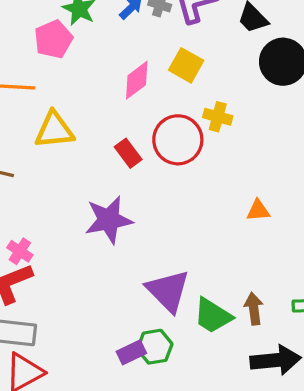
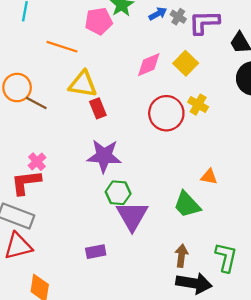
red rectangle: (128, 153) -> (98, 108), moved
brown arrow: (254, 309) -> (181, 256), moved
green trapezoid: (213, 316) -> (187, 205), moved
green hexagon: (155, 347) -> (118, 193), moved

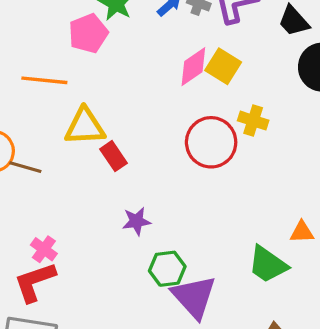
pink diamond: (149, 65) -> (193, 67), moved
purple star: (104, 156) -> (136, 221), size x0.6
orange triangle: (209, 177) -> (302, 232), moved

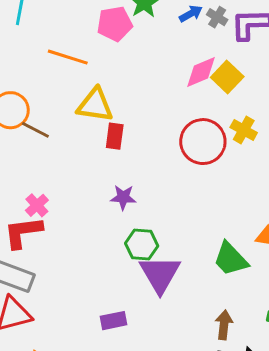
red rectangle: (113, 156) -> (115, 136), turned 30

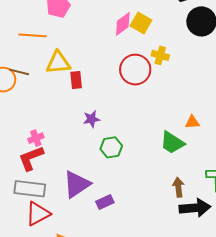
brown line: (35, 130) -> (19, 72), moved
pink cross: (37, 205) -> (36, 138), turned 35
purple triangle: (160, 274) -> (77, 184), moved, turned 40

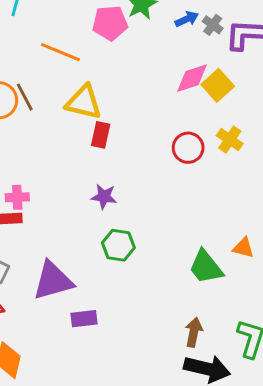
red circle: (135, 70) -> (188, 148), size x0.7
brown line: (19, 72) -> (25, 97), turned 30

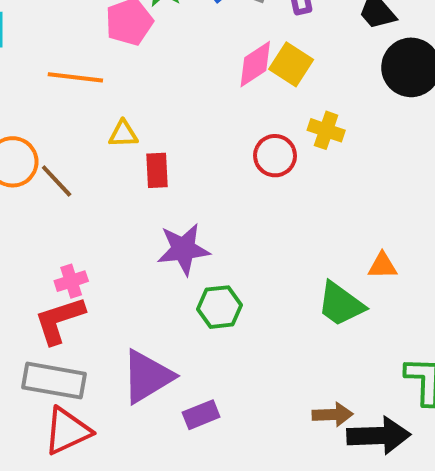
brown line: (25, 97) -> (57, 181), moved
yellow triangle: (84, 102) -> (123, 134), size x0.6
purple star: (104, 197) -> (183, 249), size x1.5
brown arrow: (194, 332) -> (333, 415), moved, turned 92

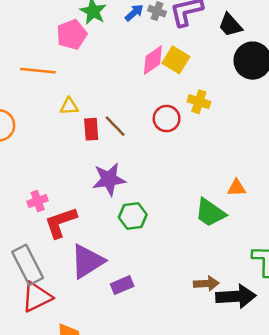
brown line: (57, 181) -> (115, 126), moved
red L-shape: (59, 320) -> (61, 222), moved
gray rectangle: (54, 381) -> (28, 265), turned 54

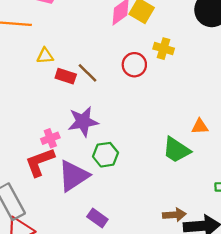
red rectangle: (91, 129) -> (66, 76), turned -66
pink cross: (38, 201) -> (50, 138), moved
purple triangle: (87, 261) -> (74, 176), moved
purple rectangle: (122, 285) -> (97, 218), turned 60

